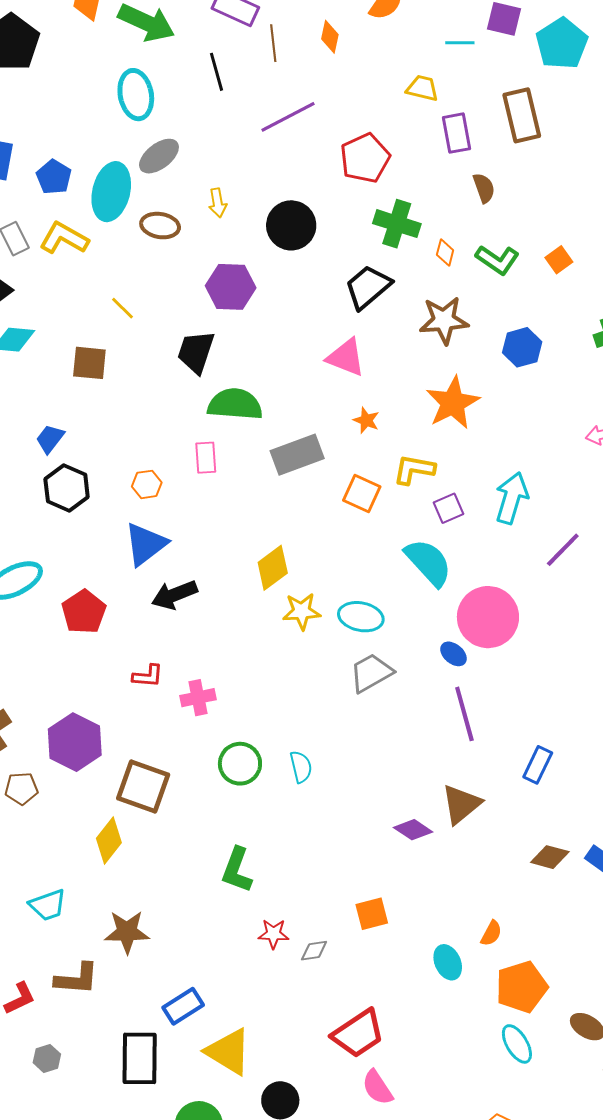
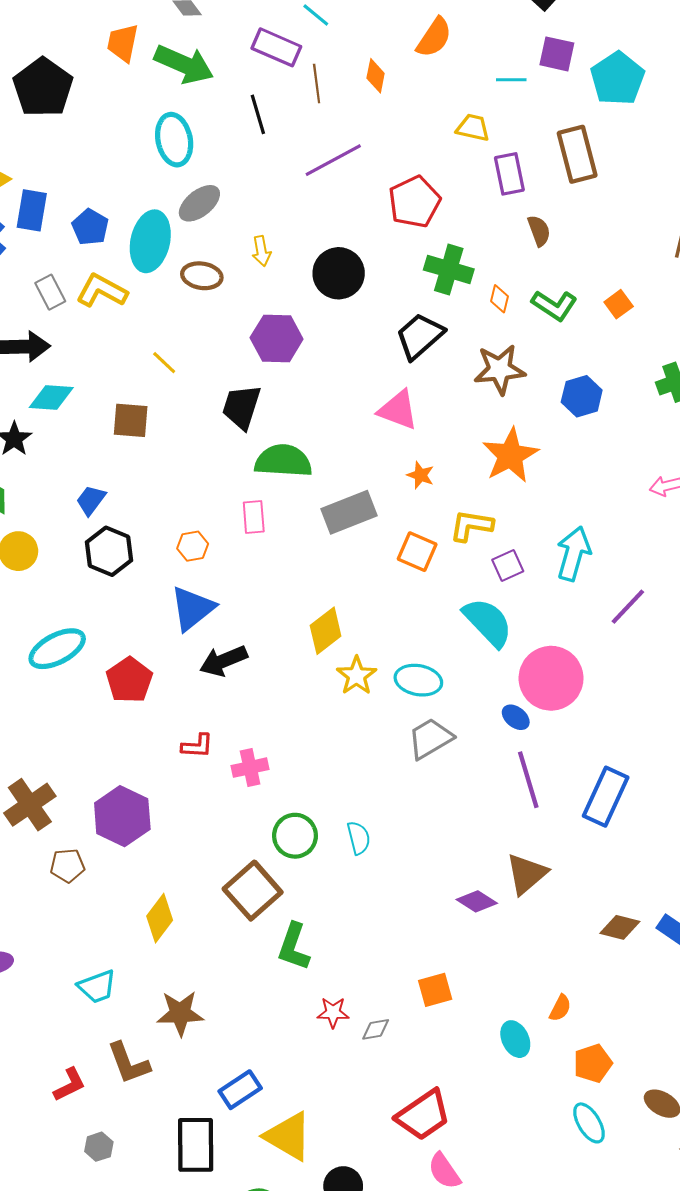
yellow star: (302, 611) -> (357, 676), turned -30
blue rectangle: (538, 765) -> (606, 797), moved, size x1.5
brown square: (143, 787) -> (253, 891), moved, turned 30
brown L-shape: (77, 979) -> (129, 1063), turned 66
orange pentagon: (522, 987) -> (593, 1063), size x0.7

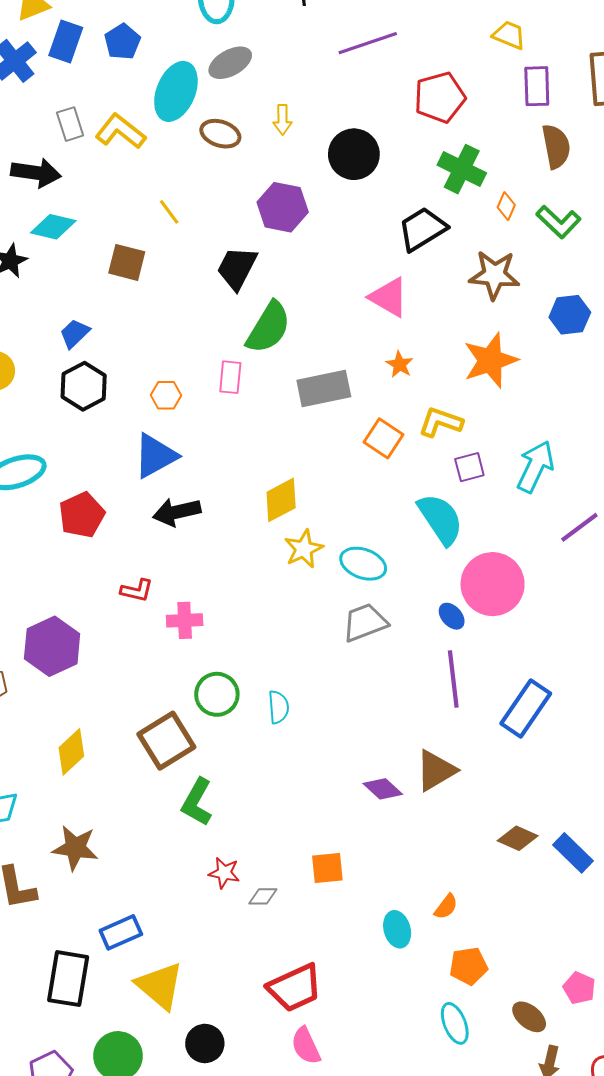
blue pentagon: (90, 227) -> (122, 42), moved
brown semicircle: (539, 231) -> (556, 146), size x1.4
green semicircle: (283, 461) -> (269, 328), turned 108

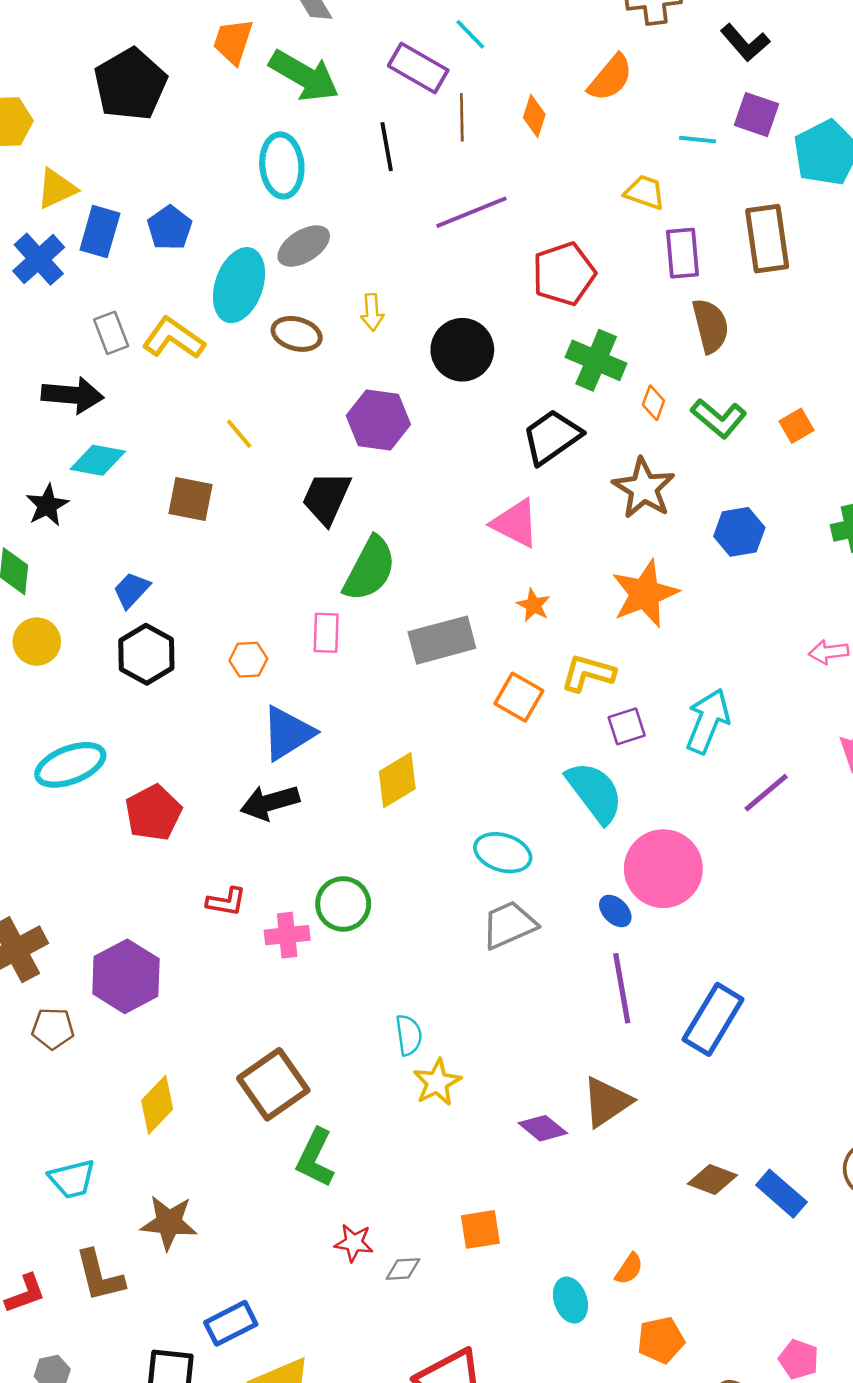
brown star: (494, 275) -> (644, 488), turned 30
blue triangle: (155, 456) -> (288, 733), moved
yellow star: (304, 549) -> (437, 1082), moved
green circle: (217, 694) -> (343, 904), moved

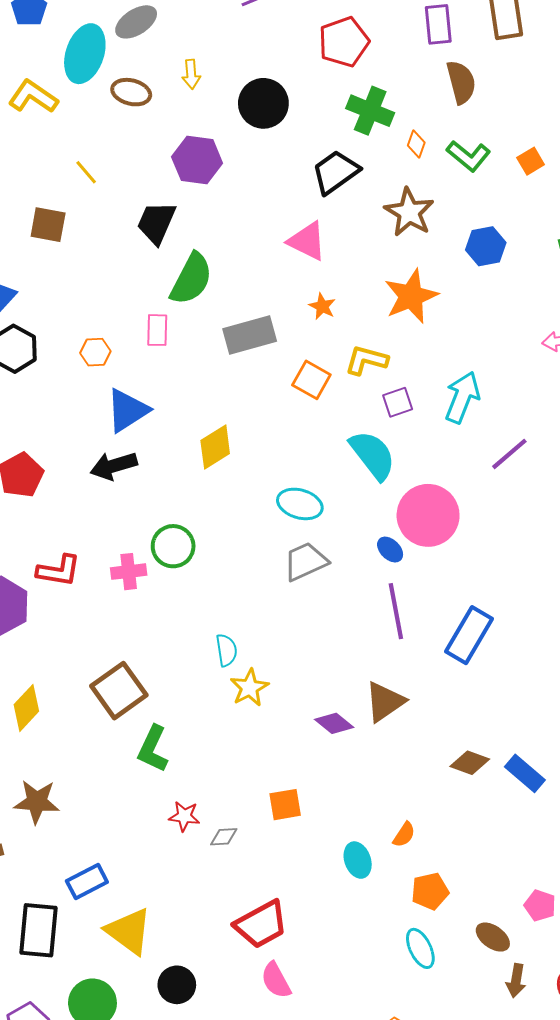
red L-shape: (226, 902) -> (59, 571), moved, size x1.4

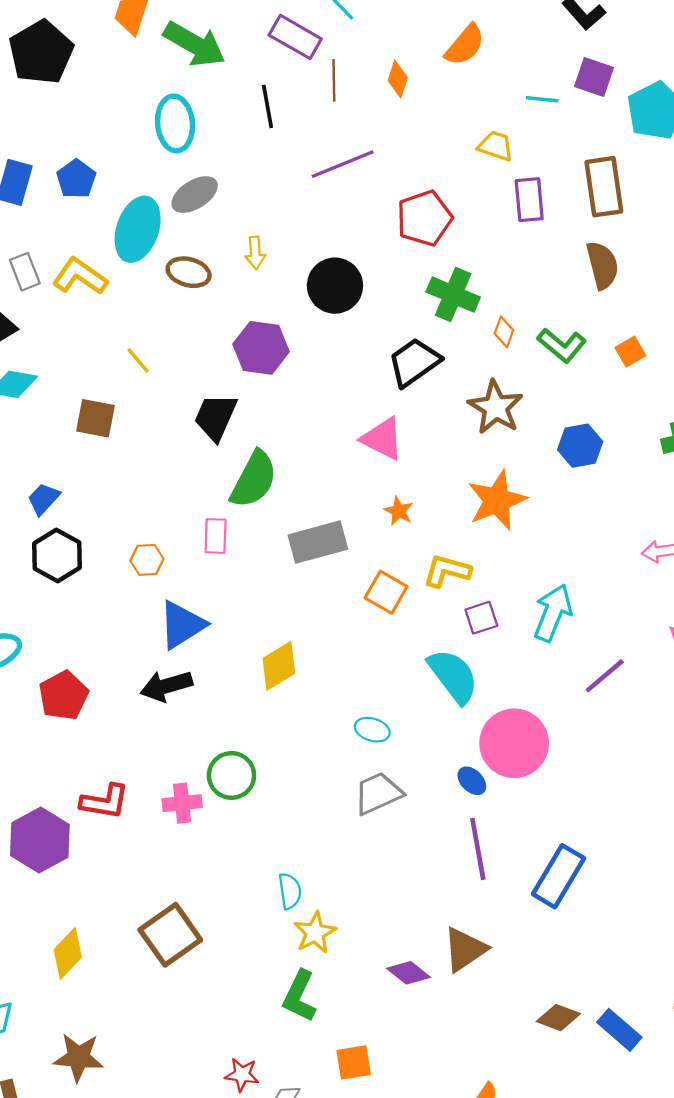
brown semicircle: (461, 82) -> (602, 265), moved
cyan ellipse: (300, 504) -> (372, 730), size x0.7
green L-shape: (153, 749) -> (299, 996), moved

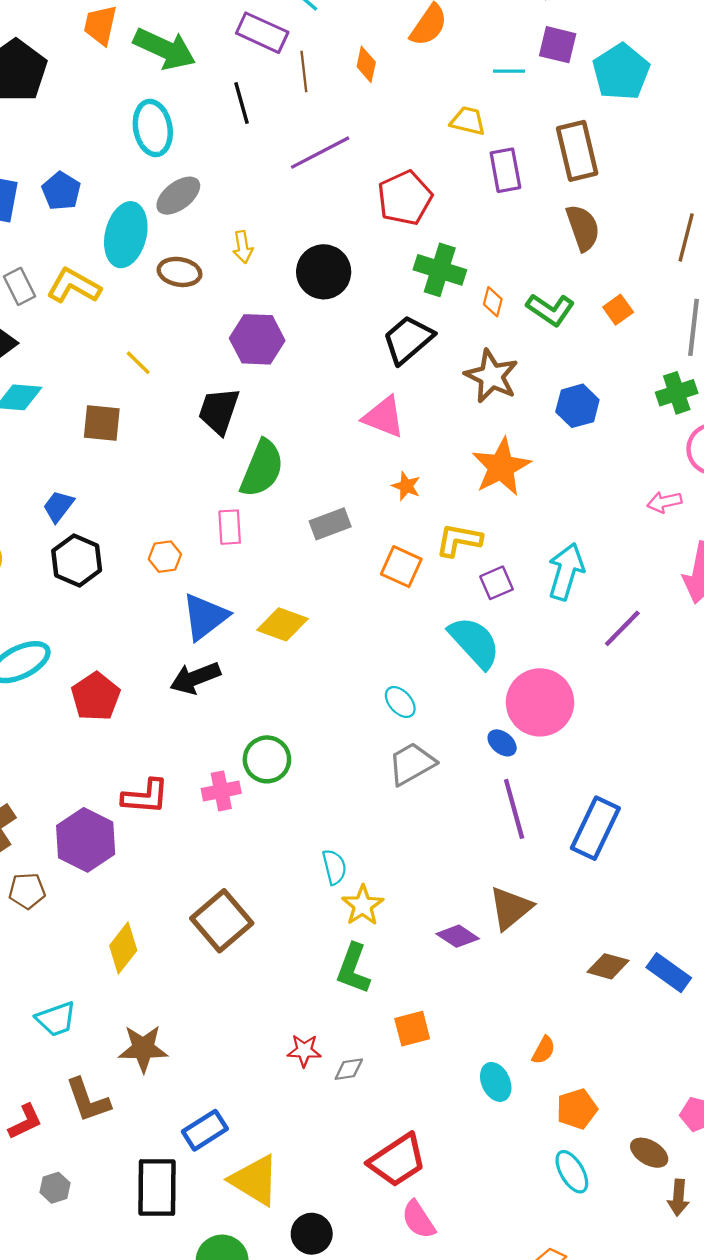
gray rectangle: (318, 542) -> (330, 524), size x0.7
yellow diamond: (279, 666) -> (282, 624), moved, turned 57
cyan ellipse: (372, 730) -> (400, 702), turned 36

